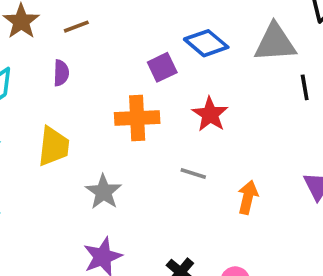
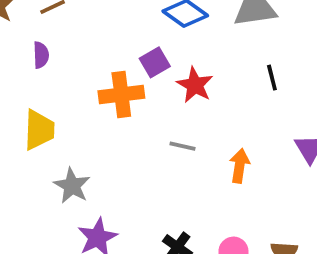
purple square: (162, 67) -> (155, 62), moved
black line: (305, 87) -> (272, 78), moved
gray star: (103, 192) -> (72, 186), moved

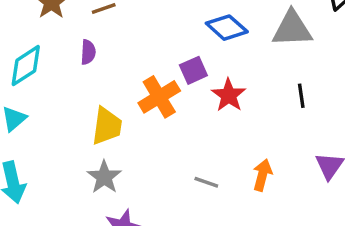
orange cross: (121, 94) -> (159, 97), turned -30
yellow trapezoid: (39, 130) -> (107, 126), moved
gray line: (182, 146) -> (206, 182), moved

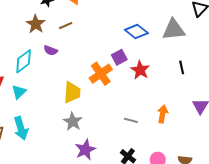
purple semicircle: (88, 52) -> (51, 50), moved, turned 112

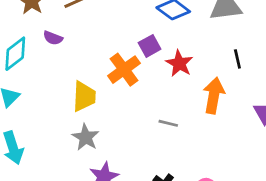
orange arrow: (163, 114) -> (214, 95), moved, size x1.4
gray line: (131, 120) -> (168, 123), moved

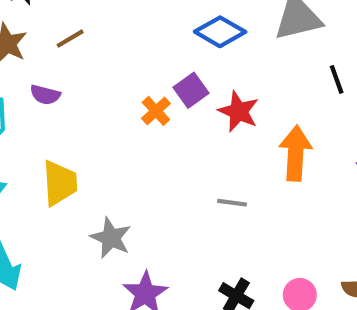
black line: (237, 59) -> (337, 79), moved
orange cross: (124, 70) -> (156, 111), moved, size x0.6
yellow trapezoid: (84, 96) -> (60, 183), moved

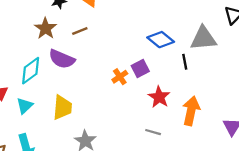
black line: (337, 79) -> (185, 62), moved
purple semicircle: (45, 95) -> (62, 59), size x1.6
red star: (239, 111) -> (159, 97), moved

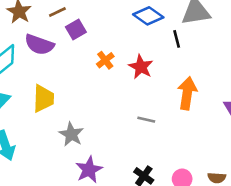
purple square: (140, 69) -> (76, 29), moved
red star: (159, 97) -> (141, 67), moved

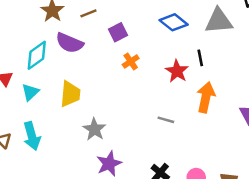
purple square: (76, 29) -> (118, 32), moved
black line: (177, 39) -> (200, 58), moved
red star: (141, 67) -> (177, 71), moved

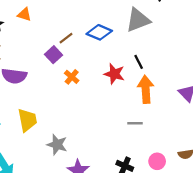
brown line: (88, 13) -> (66, 38), moved
black line: (200, 58) -> (139, 62), moved
gray line: (166, 120) -> (135, 123), moved

